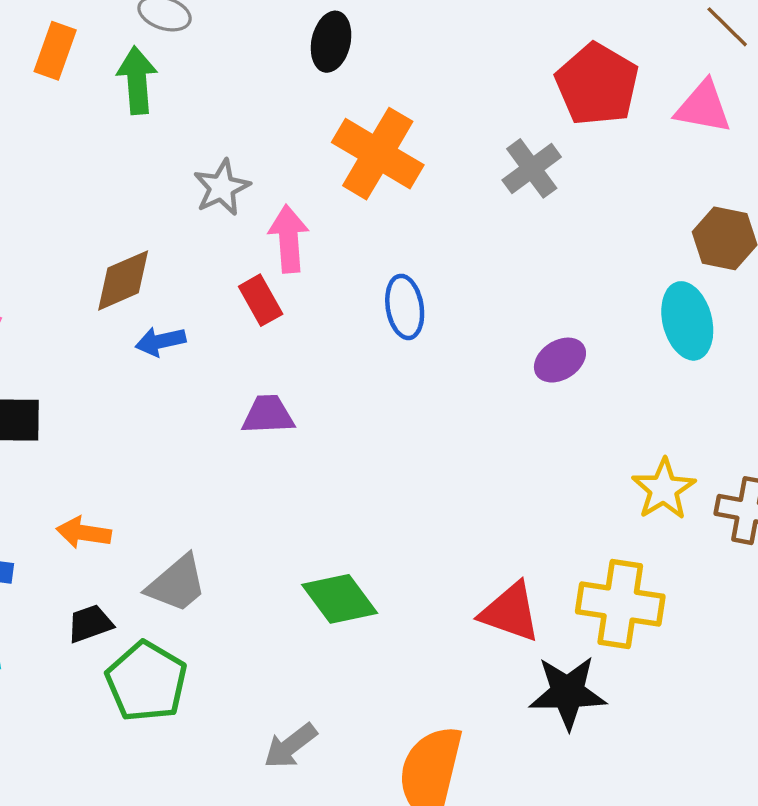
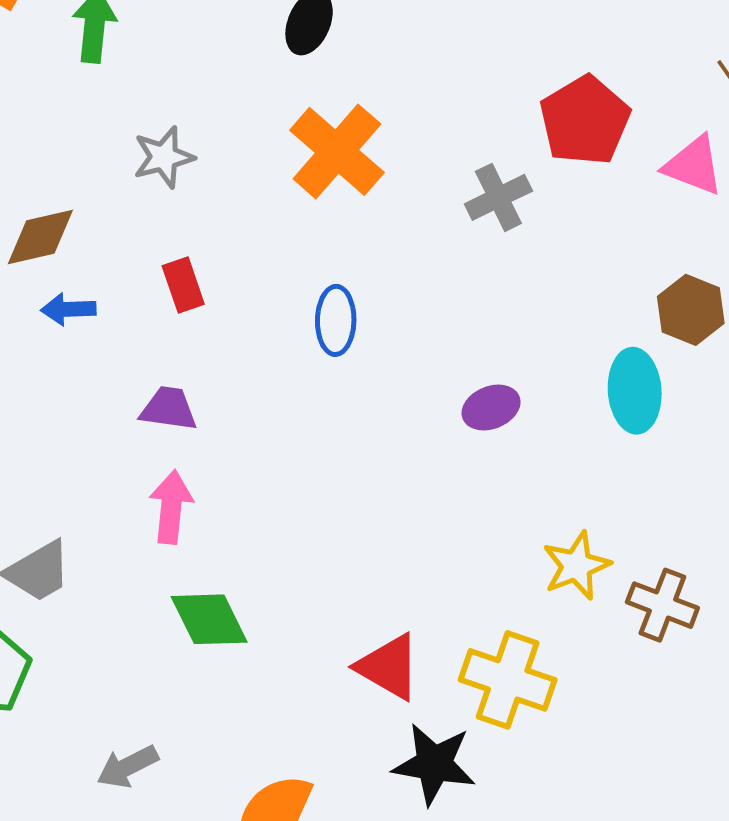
pink arrow: (289, 239) -> (171, 507), moved

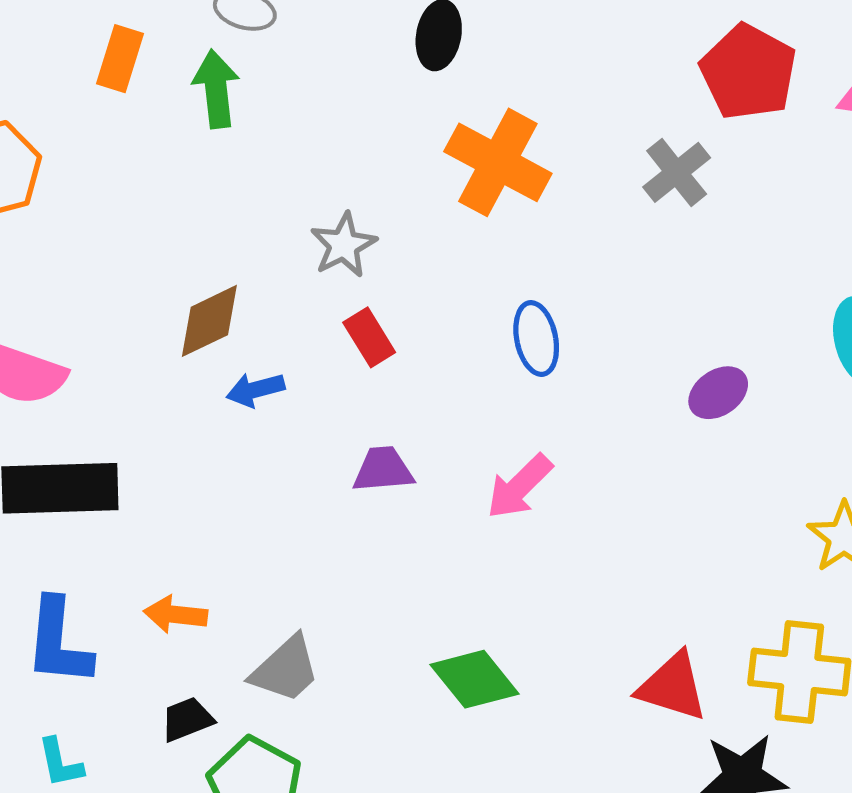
gray star: (164, 157) -> (344, 245), moved
pink arrow: (171, 507) -> (519, 487), moved, turned -128

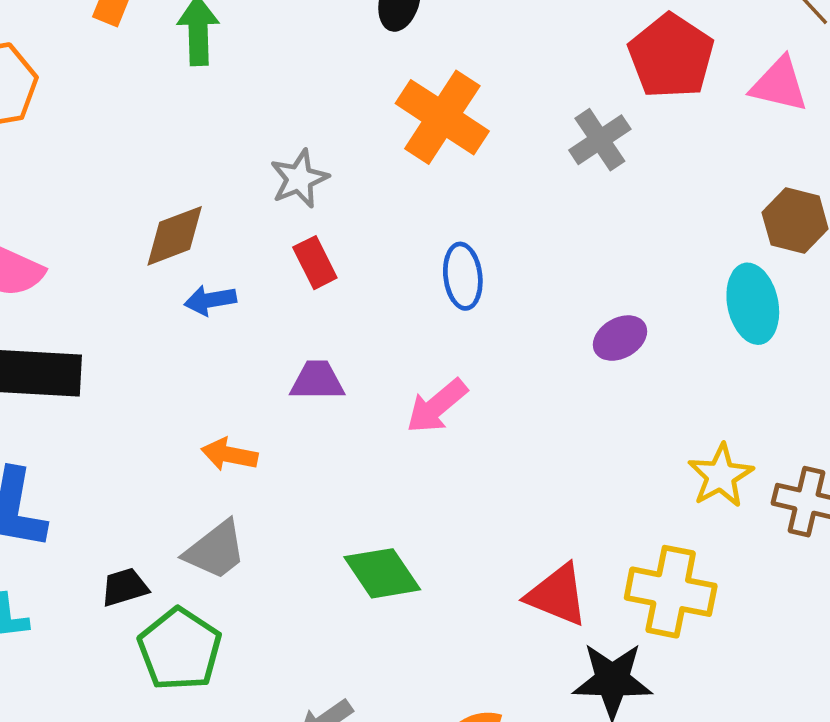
orange arrow: (176, 614) -> (229, 455), moved

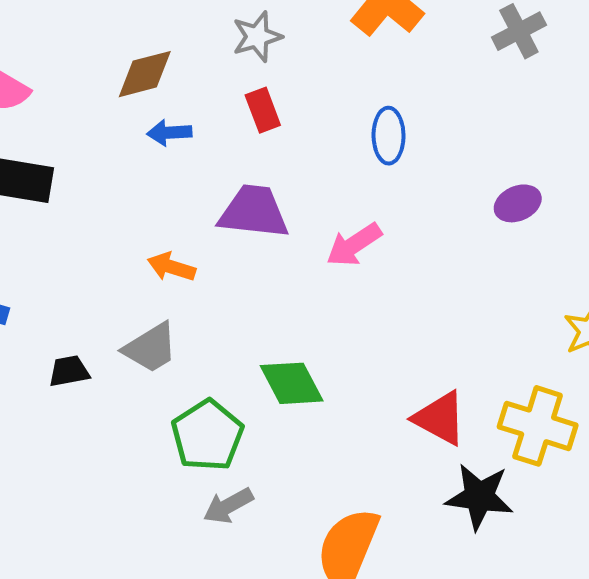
purple trapezoid: (317, 381) -> (254, 212), size x1.5
green pentagon: (180, 649) -> (207, 435), moved

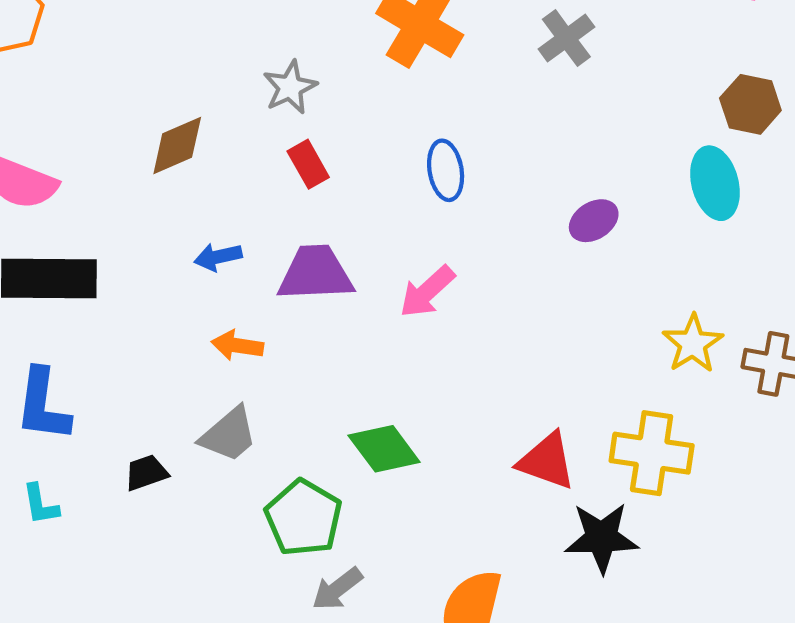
blue arrow: (169, 133) -> (218, 257), moved

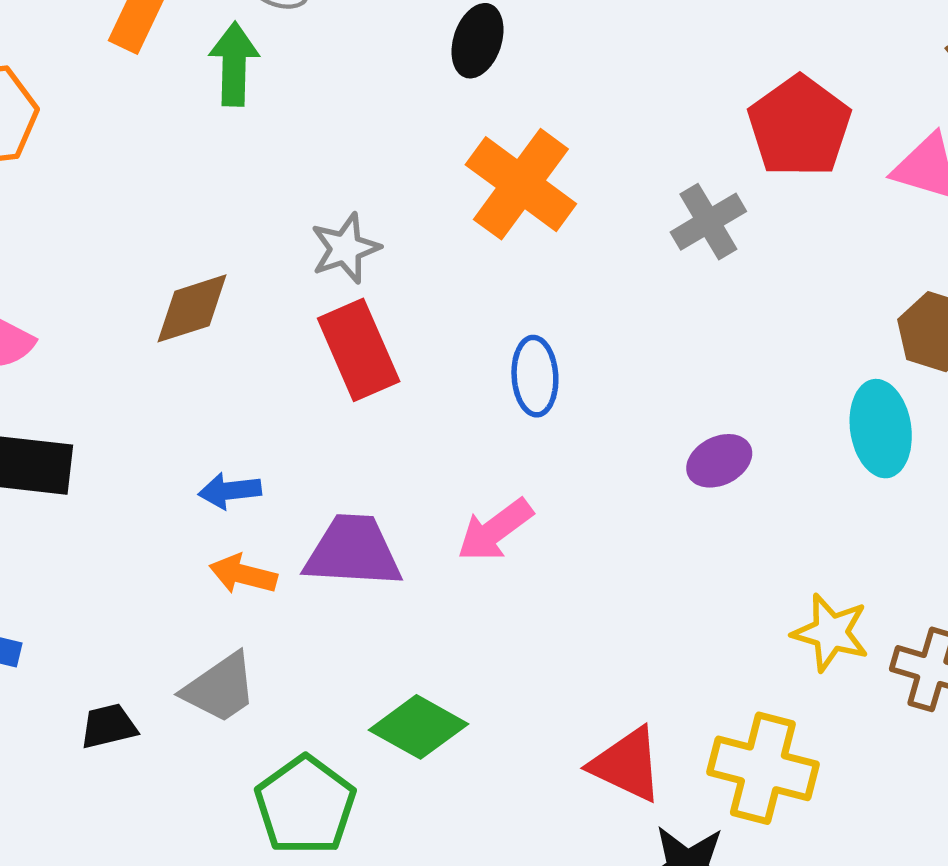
red rectangle: (308, 164) -> (359, 350), size x1.6
blue arrow: (218, 257) -> (230, 491), moved
purple trapezoid: (315, 273) -> (353, 551), moved
yellow star: (693, 344) -> (831, 633), turned -30
green diamond: (384, 449) -> (419, 727), turned -30

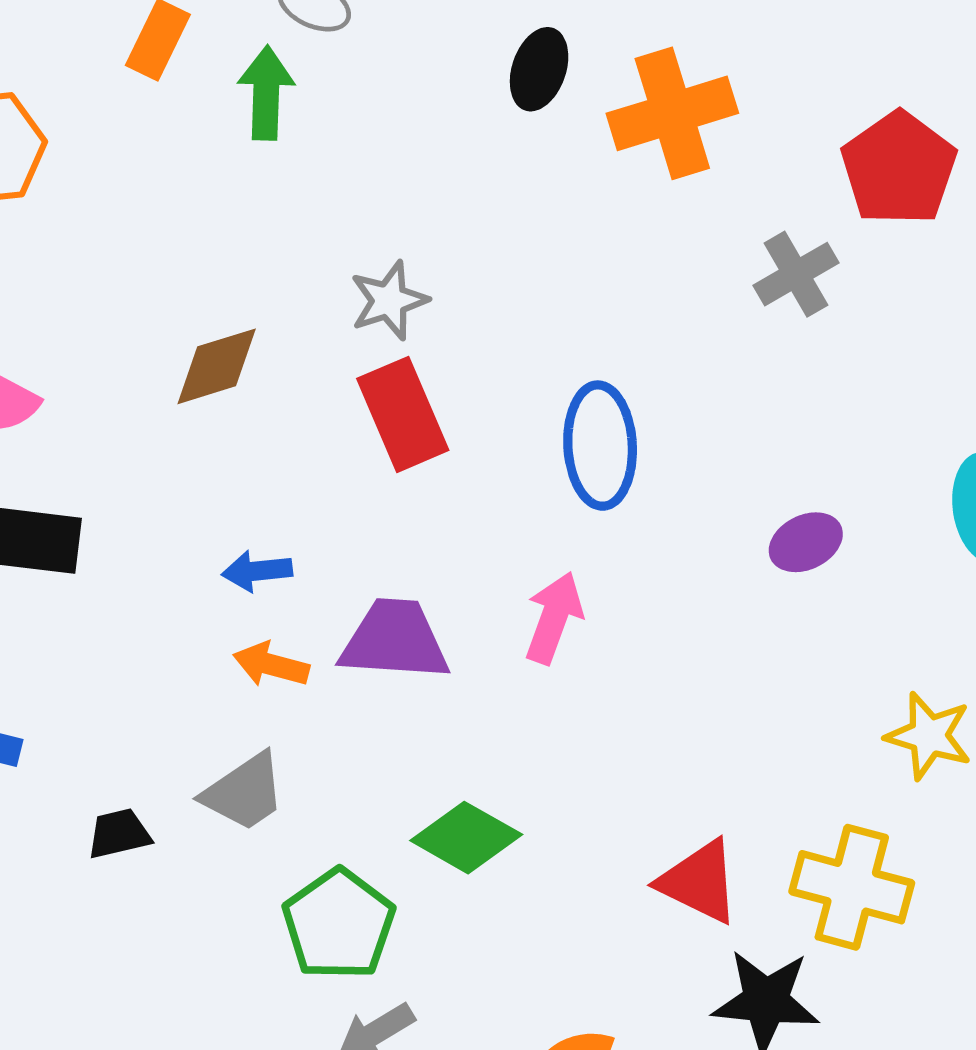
orange cross: (521, 184) -> (672, 113), moved, turned 36
blue ellipse: (535, 376) -> (600, 446), size x1.4
pink arrow: (495, 530) -> (554, 618), turned 146

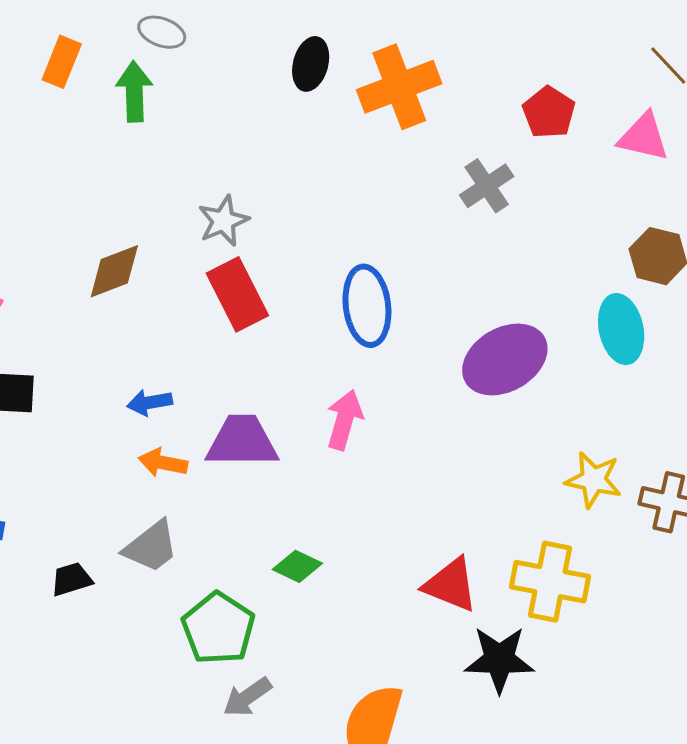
red pentagon: (899, 168) -> (549, 112), size x0.7
purple ellipse: (806, 542) -> (505, 360), size x1.8
green diamond: (466, 838) -> (297, 566), size x0.7

